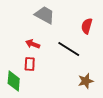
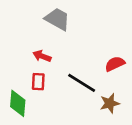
red semicircle: (87, 26) -> (115, 64), moved, turned 49
black line: (69, 49) -> (82, 83), moved

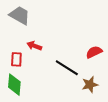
gray trapezoid: (57, 19) -> (20, 15), moved
red rectangle: (38, 82) -> (16, 59), moved

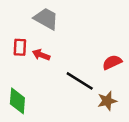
gray trapezoid: (20, 15) -> (46, 19), moved
red rectangle: (16, 59) -> (20, 47), moved

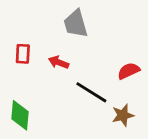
gray trapezoid: (46, 19) -> (76, 24), moved, turned -135
red arrow: (41, 55) -> (59, 62), moved

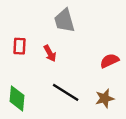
red arrow: (59, 62) -> (50, 53), turned -140
black line: (91, 92) -> (66, 92), moved

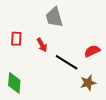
black line: (66, 92) -> (67, 62), moved

